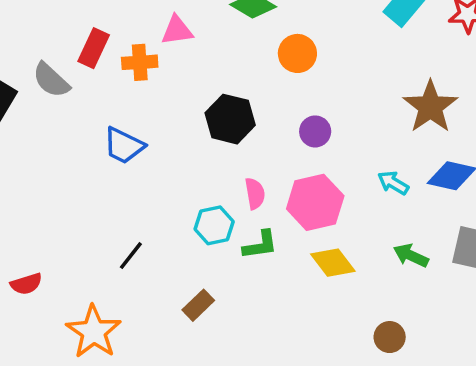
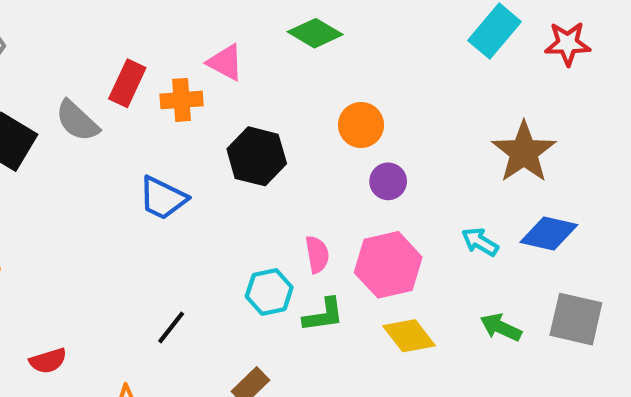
pink triangle: (177, 30) -> (225, 62), turned 36
orange circle: (297, 53) -> (361, 125), moved
black hexagon: (230, 119) -> (257, 156), moved

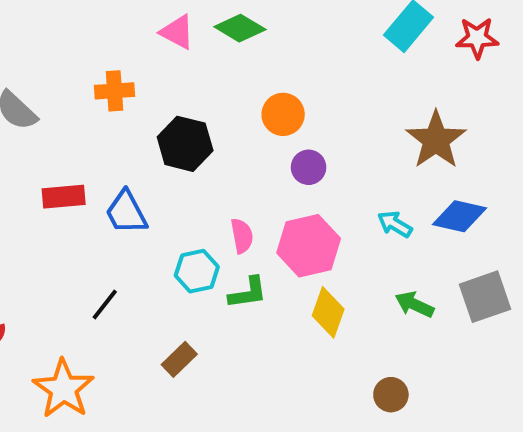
pink triangle: (225, 62) -> (177, 32), moved
red rectangle: (127, 83) -> (64, 197), moved, turned 60
blue trapezoid: (163, 198) -> (126, 212), moved, turned 36
gray square: (576, 319) -> (485, 297), turned -32
yellow diamond: (409, 336) -> (328, 312), turned 57

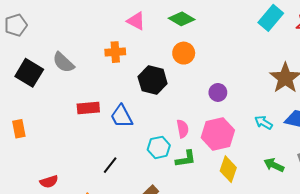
pink triangle: (177, 32) -> (136, 21), moved
orange circle: (283, 114) -> (184, 53), moved

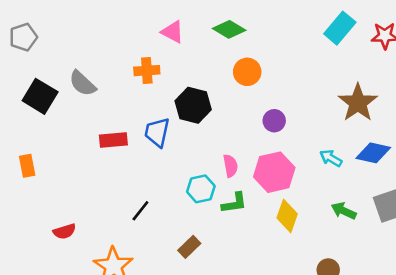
orange circle: (184, 53) -> (247, 72), moved
blue trapezoid: (121, 116) -> (157, 132), moved, turned 40

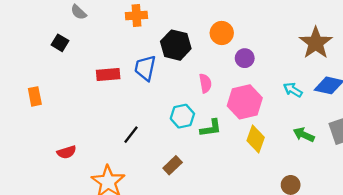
orange circle: (247, 72) -> (222, 33), moved
gray semicircle: (82, 83) -> (79, 12), moved, size x0.7
black square: (40, 96) -> (60, 43), moved, size x0.6
pink semicircle: (230, 166) -> (205, 83), moved

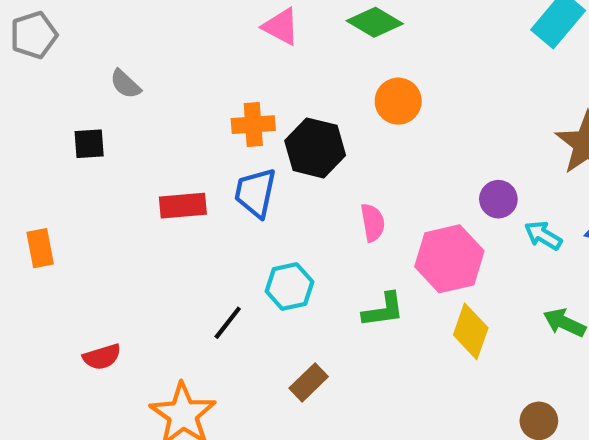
orange cross: (136, 16) -> (253, 125), moved
orange circle: (222, 33) -> (398, 101), moved
black square: (60, 43) -> (89, 144), turned -35
purple circle: (245, 58) -> (498, 199), moved
cyan hexagon: (182, 116) -> (289, 287), moved

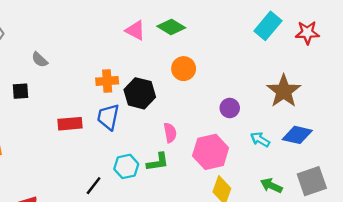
pink triangle: (281, 26) -> (135, 30), moved
purple circle: (498, 199) -> (230, 108), moved
green L-shape: (383, 310) -> (158, 162), moved

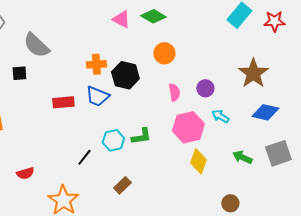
gray semicircle: (40, 60) -> (36, 45), size x1.8
blue trapezoid: (108, 117) -> (97, 96), turned -80
pink semicircle: (170, 133) -> (174, 92), moved
cyan arrow: (260, 139) -> (220, 116), moved

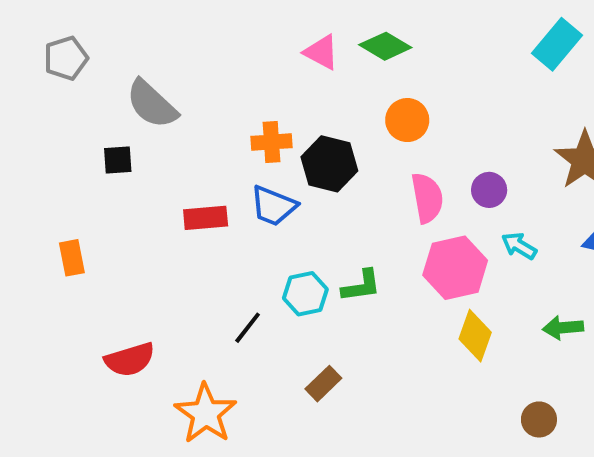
pink semicircle: (174, 92) -> (427, 198), size x1.4
green arrow: (242, 157) -> (563, 328), turned -30
red semicircle: (25, 173) -> (130, 360), size x1.4

